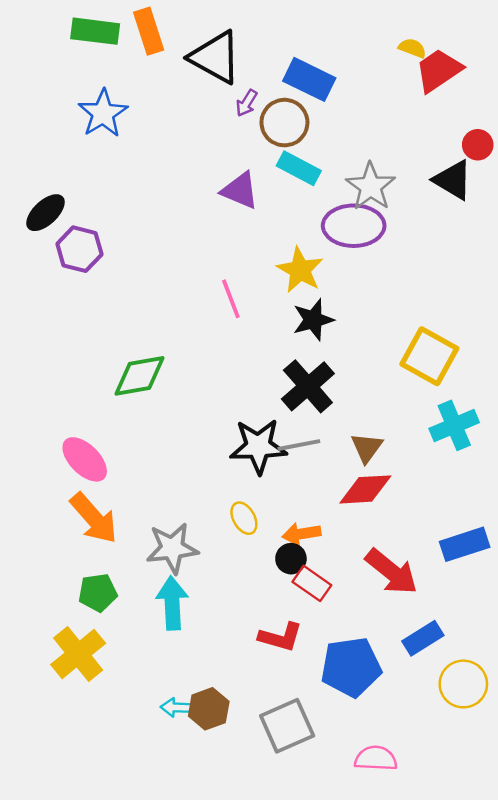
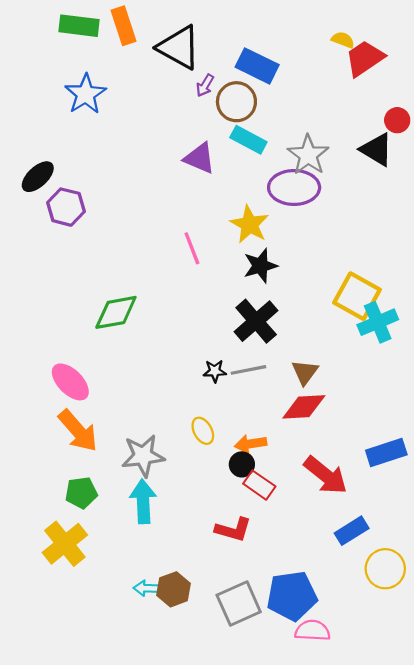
cyan cross: (454, 425) -> (378, 322), moved
black star: (258, 446) -> (215, 371), size x0.5
blue pentagon: (351, 667) -> (292, 596), moved

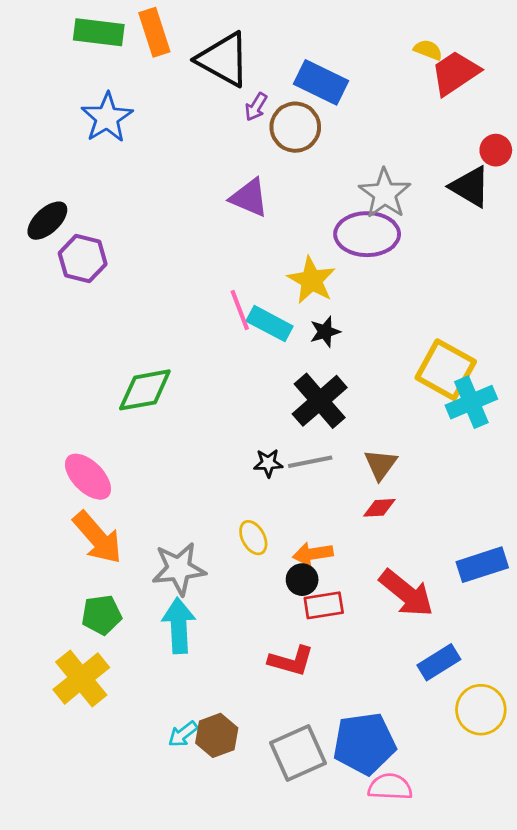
cyan rectangle: (248, 140) -> (270, 324), moved
black star: (260, 266) -> (325, 332), size x0.7
red diamond: (304, 407) -> (379, 508), size x0.6
red rectangle: (259, 485) -> (324, 605), turned -44
cyan arrow: (146, 588) -> (183, 734), turned -40

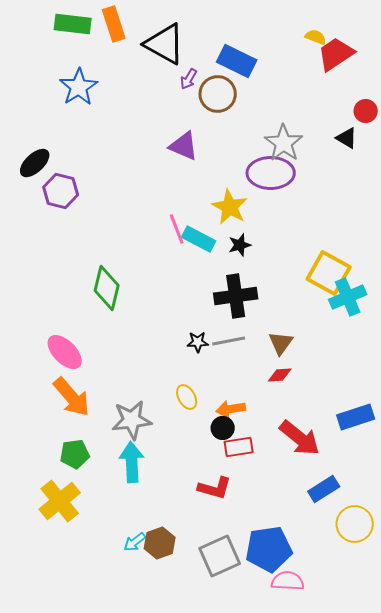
black triangle: (470, 187) -> (347, 138), size x0.7
green diamond: (145, 390) -> (107, 288), turned -66
black cross: (320, 401) -> (236, 296), turned 33

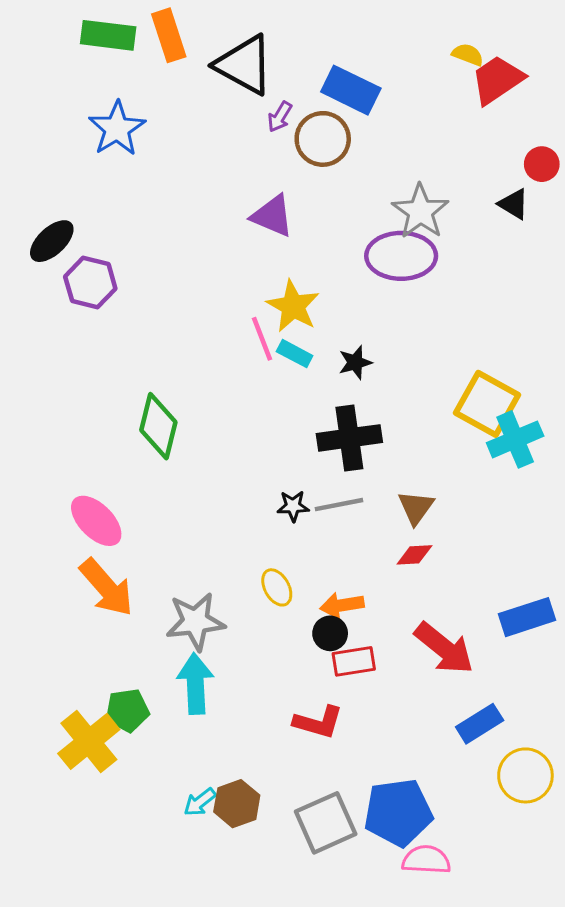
yellow star: (230, 207) -> (293, 306), moved
cyan rectangle: (199, 239) -> (295, 354), size x0.7
green pentagon: (75, 454) -> (127, 710), moved

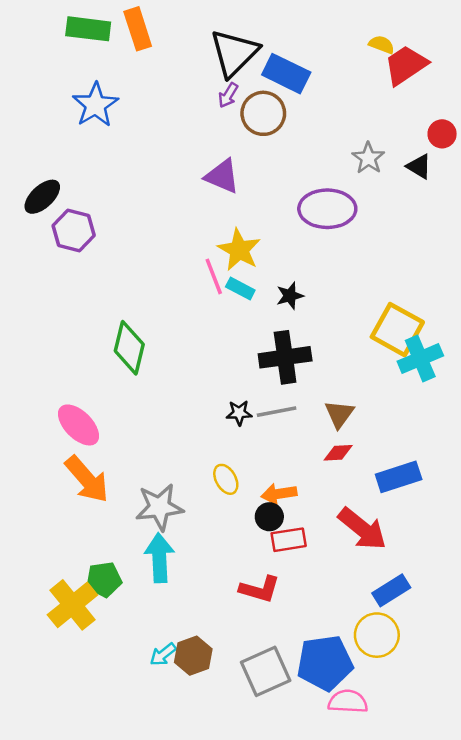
black triangle: (244, 65) -> (234, 53), moved, turned 46
gray star: (420, 211) -> (368, 158), moved, size x0.7
blue rectangle: (527, 617) -> (399, 477), moved
yellow circle: (525, 775) -> (377, 635), moved

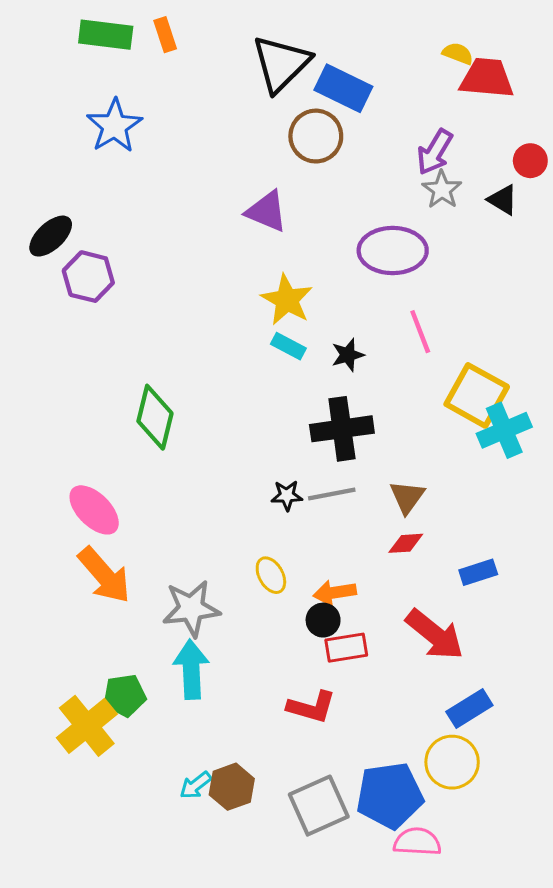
orange rectangle: (138, 29) -> (165, 35), size x0.7
red trapezoid: (406, 65) -> (487, 78), turned 39
purple arrow: (228, 95) -> (435, 152), moved, size x1.5
pink line: (214, 276) -> (420, 332), moved
blue rectangle: (399, 477) -> (478, 572), size x0.7

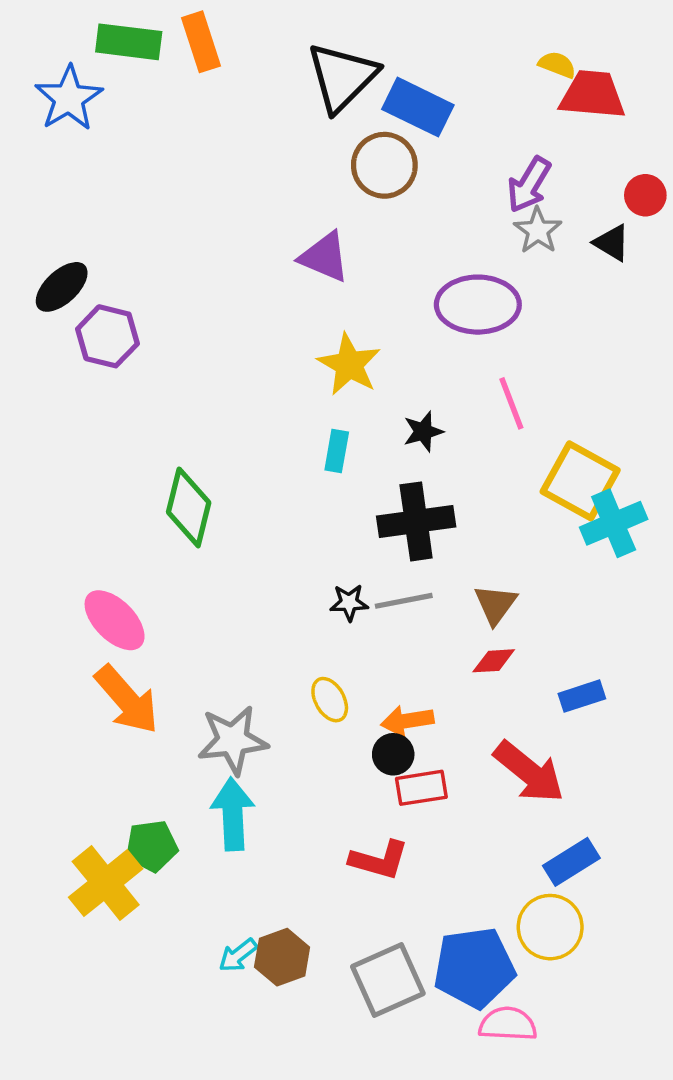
orange rectangle: (165, 35) -> (201, 42), size x1.4
blue star: (114, 126) -> (69, 98), moved
cyan rectangle: (288, 346) -> (337, 451), moved, turned 72

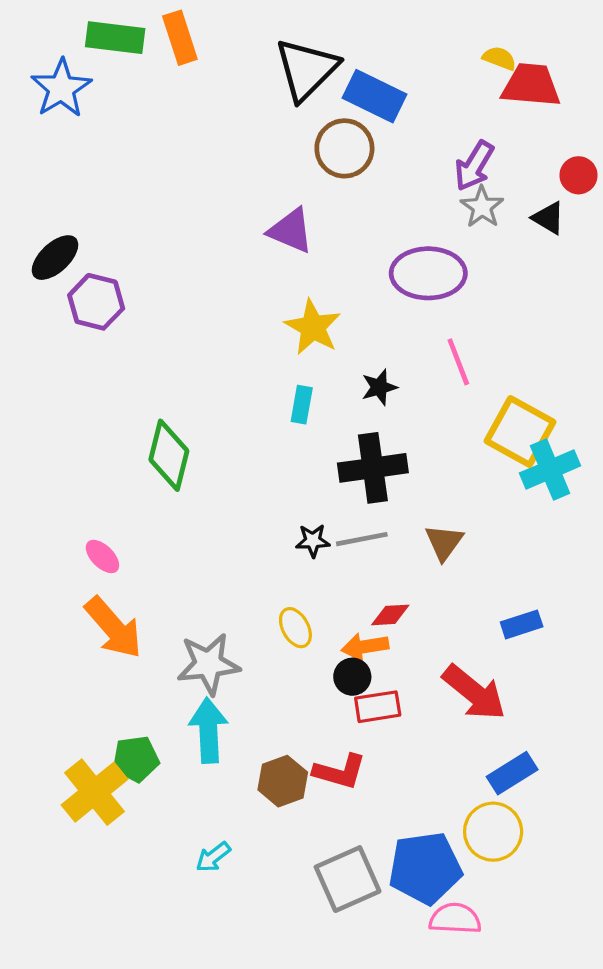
pink ellipse: (115, 620) -> (102, 556), size x0.6
red diamond: (494, 661) -> (390, 615), moved
brown hexagon: (282, 957) -> (283, 781), moved

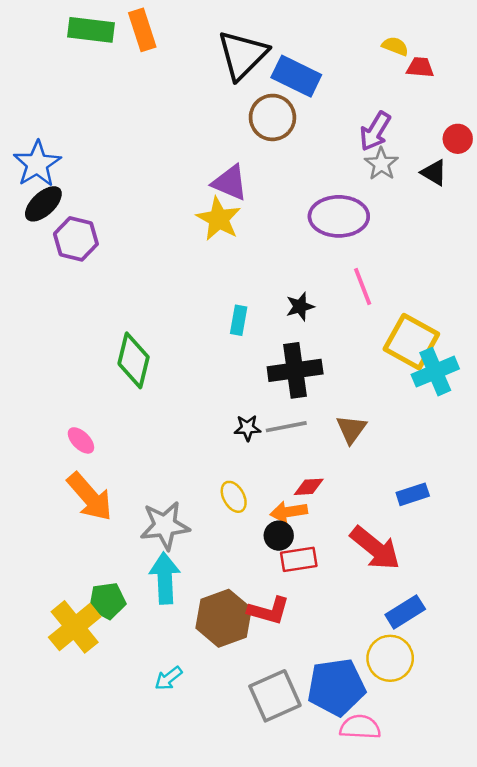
red trapezoid: (531, 85) -> (420, 67), size x0.6
blue star: (61, 88) -> (37, 164), moved
yellow star: (313, 327) -> (219, 219), moved
brown hexagon: (283, 781) -> (224, 618), size x1.4

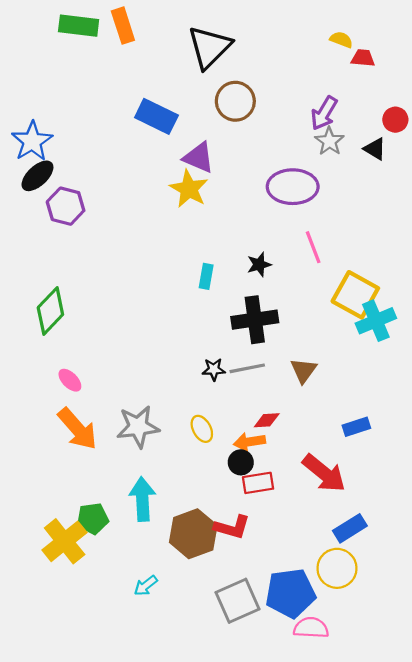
blue rectangle: (296, 76) -> (156, 116), moved
green diamond: (134, 360) -> (50, 311), moved, turned 30
gray star: (165, 526) -> (138, 427), moved

